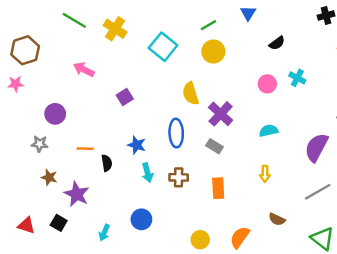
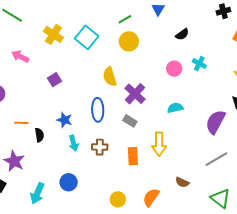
yellow cross: (115, 29) -> (53, 34), moved
yellow arrow: (265, 174) -> (159, 144), moved, size x1.6
cyan arrow: (104, 233) -> (37, 193), size x1.5

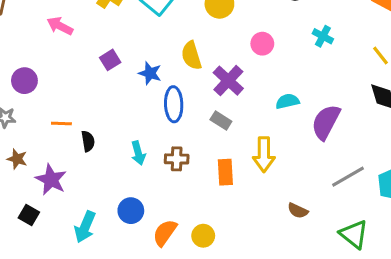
pink circle: (174, 69) -> (262, 44), moved
blue star: (65, 120) -> (150, 73), moved
purple semicircle: (215, 122) -> (326, 122), moved
orange semicircle: (151, 197) -> (165, 233), moved

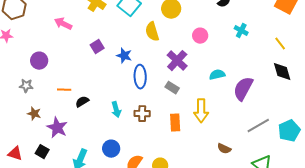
yellow semicircle: (191, 56) -> (152, 32), moved
black semicircle: (88, 141) -> (82, 102), turned -112

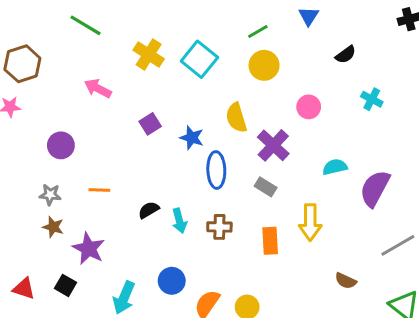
yellow semicircle: (152, 32) -> (236, 118), moved
gray star: (26, 86) -> (50, 195), moved
black semicircle: (82, 102) -> (149, 210), moved

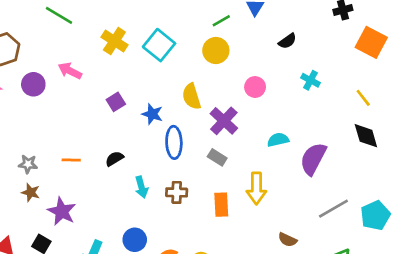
green line: (258, 31) -> (221, 21), moved
purple circle: (61, 145) -> (33, 84), moved
black semicircle: (149, 210) -> (114, 159), moved

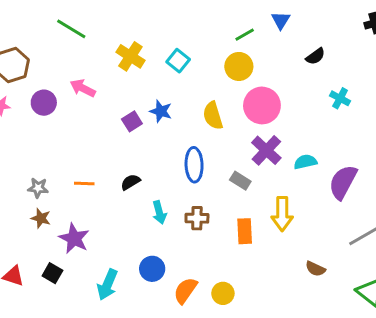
cyan square: (159, 45) -> (178, 61), size x0.7
pink circle: (255, 87) -> (262, 105), moved, size x1.6
blue star: (152, 114) -> (161, 111), moved
purple cross: (224, 121) -> (266, 150), moved

